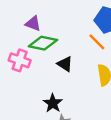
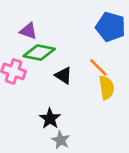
orange line: (97, 42) -> (98, 67), moved

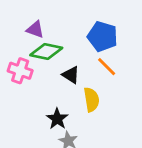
blue pentagon: (111, 27) -> (103, 36), moved
yellow semicircle: (106, 88) -> (92, 100), moved

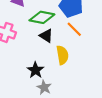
green diamond: (46, 52) -> (42, 17), moved

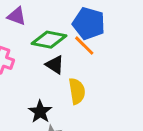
orange line: (74, 29) -> (84, 46), moved

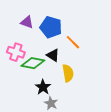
blue pentagon: (89, 24) -> (51, 27), moved
green diamond: (49, 40) -> (33, 63), moved

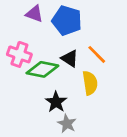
orange line: (73, 42) -> (97, 54), moved

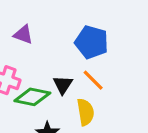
blue pentagon: (67, 21) -> (92, 42), moved
black triangle: (70, 59) -> (63, 85), turned 30

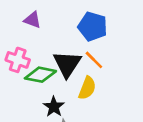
black triangle: (63, 85) -> (67, 64), size x1.6
yellow semicircle: (85, 112) -> (87, 88), turned 30

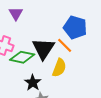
purple triangle: (32, 20) -> (16, 14), turned 40
blue pentagon: (93, 27) -> (75, 27), moved

